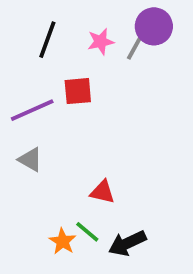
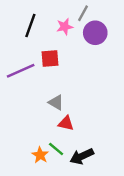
purple circle: (154, 26) -> (95, 33), moved
gray line: (135, 47) -> (83, 13), moved
gray triangle: (30, 160) -> (56, 102), moved

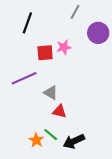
pink star: (65, 27) -> (64, 47), moved
purple circle: (95, 33) -> (98, 33), moved
purple line: (21, 71) -> (24, 78), moved

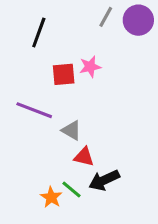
purple circle: (98, 33) -> (138, 20), moved
purple line: (24, 78) -> (34, 110), turned 45
black arrow: (74, 141) -> (104, 180), moved

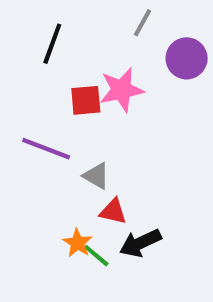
purple circle: (138, 20) -> (187, 58), moved
pink star: (90, 67) -> (122, 90), size x1.5
orange star: (51, 197) -> (77, 243), moved

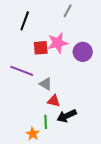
purple circle: (187, 58) -> (83, 52), moved
orange star: (77, 243) -> (33, 134), moved
green line: (96, 256) -> (46, 122), turned 48

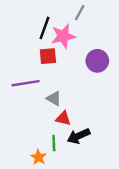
black line: (25, 21) -> (44, 28), moved
pink star: (58, 43) -> (63, 36), moved
purple line: (22, 71) -> (26, 83), turned -30

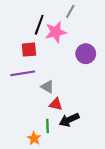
red square: (48, 56) -> (29, 50), moved

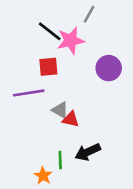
black line: (39, 25) -> (50, 31), turned -72
red square: (29, 50) -> (48, 67), moved
red triangle: (56, 104) -> (71, 119), moved

